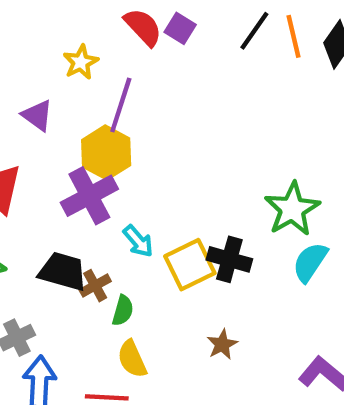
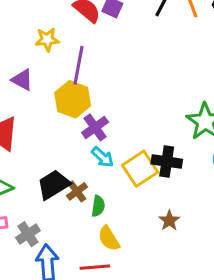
yellow star: (81, 62) -> (47, 39), turned 30
purple cross: (89, 196) -> (95, 127), moved, size x0.7
black trapezoid: (63, 271) -> (54, 185), turned -40

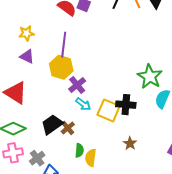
yellow star: (47, 39) -> (26, 33), moved
yellow square: (140, 169) -> (109, 110), turned -30
green semicircle: (98, 206) -> (79, 150), moved
yellow semicircle: (109, 238) -> (91, 158), turned 42

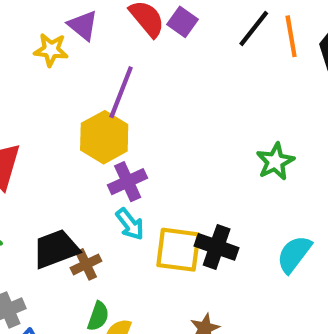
purple triangle: (27, 56) -> (83, 25), moved
green star: (150, 77) -> (275, 161), moved, size x0.7
yellow square: (109, 110) -> (178, 250), turned -30

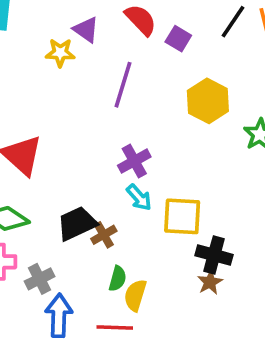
purple square: (183, 22) -> (178, 39), moved
yellow hexagon: (104, 137) -> (208, 101), moved
black cross: (217, 247) -> (214, 255), moved

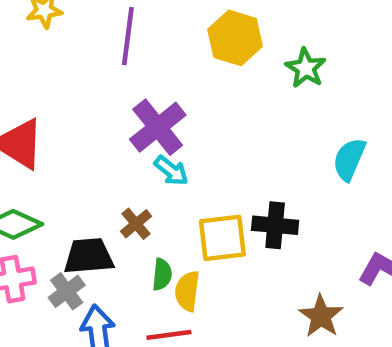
purple cross: (134, 161) -> (158, 127), size x1.4
yellow square: (182, 216) -> (222, 238), moved
black trapezoid: (77, 223) -> (89, 256), moved, turned 30
brown star: (210, 282) -> (321, 316), moved, size x1.4

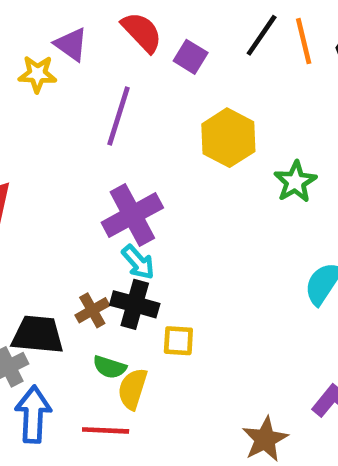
black cross: (275, 225) -> (135, 304), moved
yellow square: (222, 238) -> (178, 341), size x0.6
green semicircle: (162, 274) -> (110, 367), turned 92

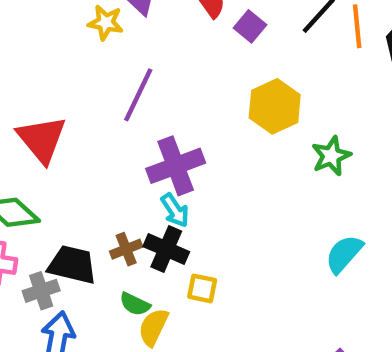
purple line: (119, 116) -> (138, 95), moved

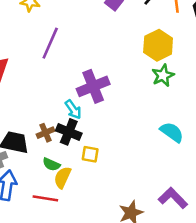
yellow hexagon: (275, 106) -> (158, 45), moved
purple cross: (176, 166) -> (93, 86), moved
cyan semicircle: (344, 254) -> (172, 132), turned 85

